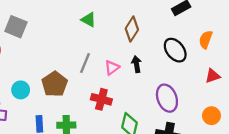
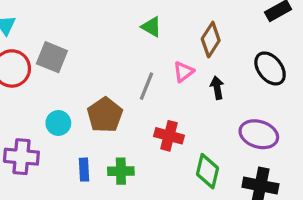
gray square: (16, 27) -> (52, 57), moved
pink triangle: (112, 68) -> (183, 72), moved
purple ellipse: (167, 98) -> (259, 134), turned -52

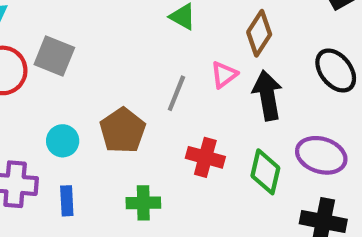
black arrow: (217, 88) -> (267, 95), size x1.6
blue rectangle: (84, 170) -> (67, 201), moved
green diamond: (207, 171) -> (265, 172), moved

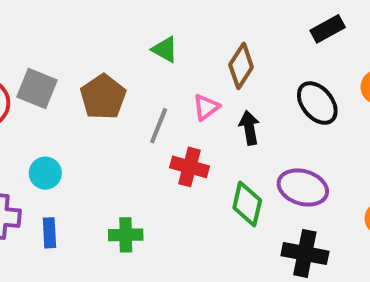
black arrow: (267, 95) -> (249, 128), size x0.7
brown pentagon: (123, 130) -> (103, 97), moved
red cross: (205, 157) -> (190, 167), moved

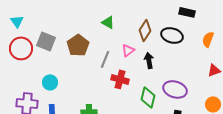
black rectangle: (328, 29) -> (187, 12), turned 42
black ellipse: (317, 103) -> (172, 35), moved, turned -35

